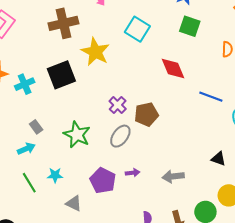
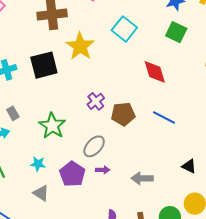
blue line: (211, 97) -> (164, 118), moved
gray ellipse: (120, 136) -> (94, 146), moved
cyan star: (55, 175) -> (38, 164), moved

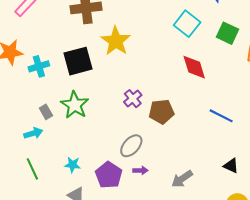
cyan square: (124, 29) -> (187, 24), moved
green square: (176, 32) -> (228, 33), moved
blue line: (164, 118) -> (221, 116), moved
green star: (52, 126) -> (75, 105), moved
gray arrow: (142, 178) -> (182, 179), turned -35

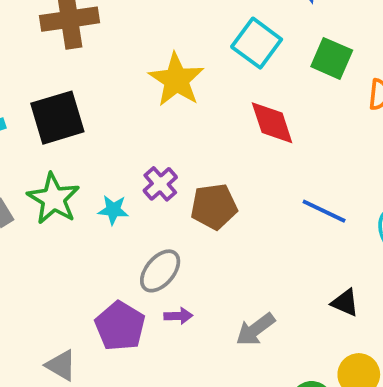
yellow star: (116, 41) -> (176, 80), moved
cyan star: (73, 165) -> (113, 210), moved

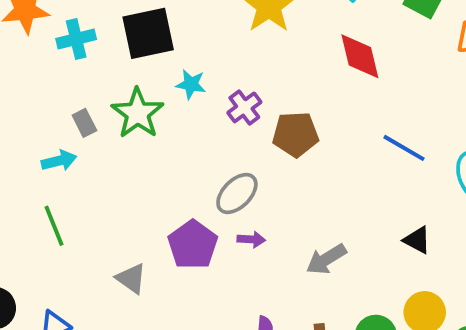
cyan star: (113, 210) -> (191, 84), moved

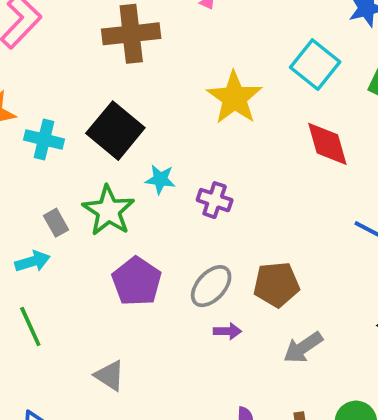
black square: (148, 33) -> (115, 131), turned -36
cyan cross: (76, 39) -> (44, 140), turned 30
purple cross: (244, 107) -> (215, 200), turned -32
brown pentagon: (295, 134) -> (276, 284), moved
purple pentagon: (193, 245) -> (137, 281), moved

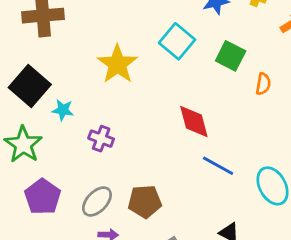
red diamond: (327, 144) -> (194, 121), moved
cyan star: (160, 179) -> (63, 110), moved

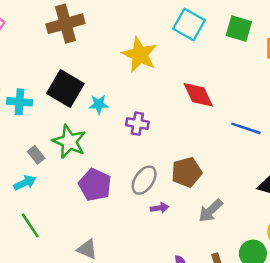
red diamond: (194, 121) -> (198, 95), moved

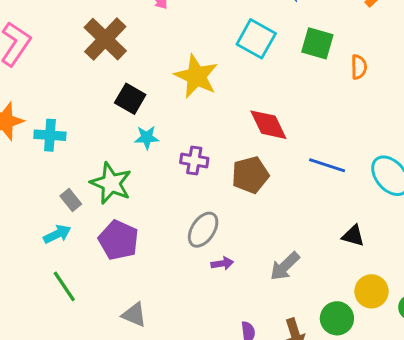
brown cross: (65, 24) -> (105, 39), turned -30
black square: (65, 89) -> (130, 99), moved, size x0.7
brown pentagon: (187, 172) -> (250, 175), moved
purple pentagon: (95, 185) -> (119, 240), moved

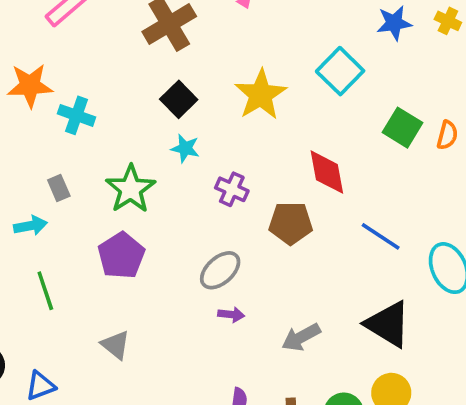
green square: (317, 43) -> (402, 128), moved
gray rectangle: (71, 200) -> (59, 188), moved
cyan arrow: (57, 234) -> (30, 226), moved
black triangle: (353, 236) -> (388, 324), size x1.8

